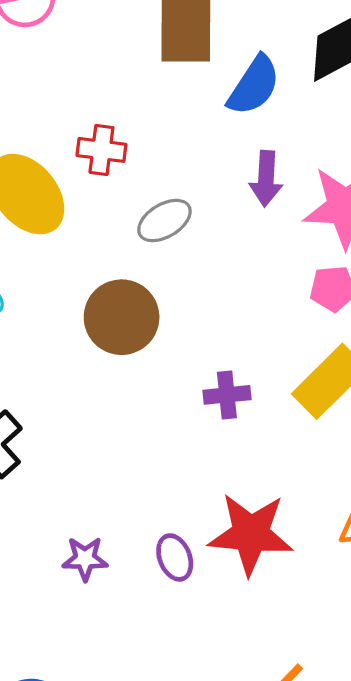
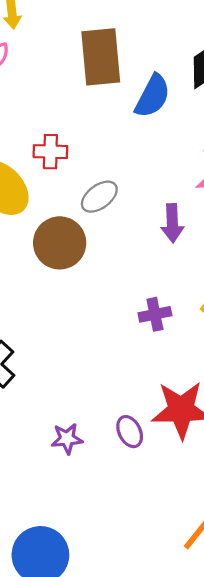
purple arrow: (266, 179) -> (172, 223), moved
brown circle: (122, 317) -> (60, 243), moved

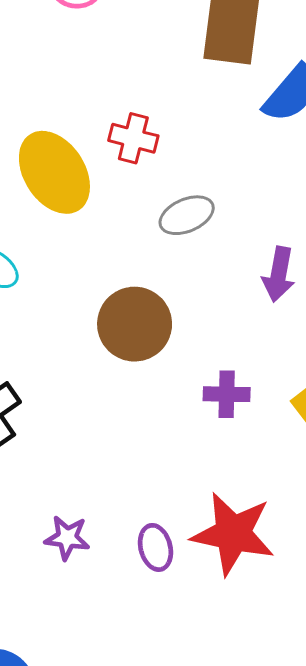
brown circle: (60, 243) -> (135, 324), moved

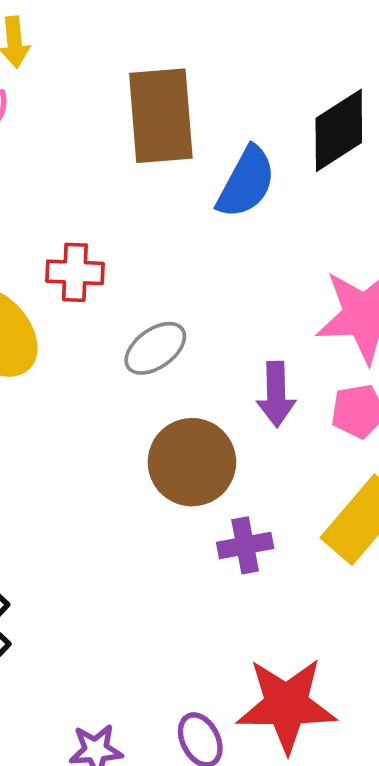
brown circle: (135, 324) -> (192, 462), moved

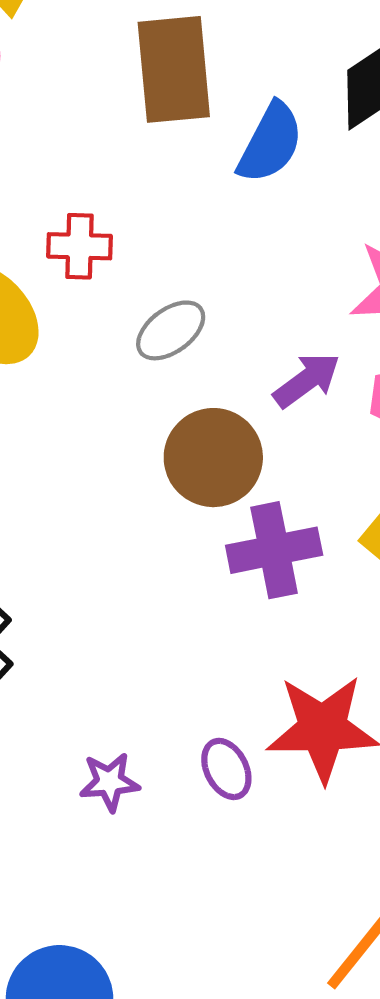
purple arrow: (276, 394) -> (307, 380), turned -124
purple cross: (245, 545) -> (274, 550), size x1.5

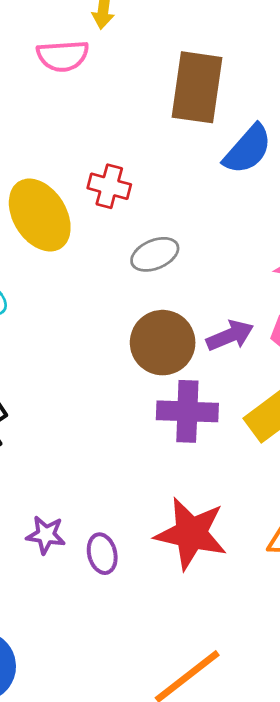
purple arrow: (307, 380) -> (230, 336), moved
purple ellipse: (226, 769) -> (102, 554), moved

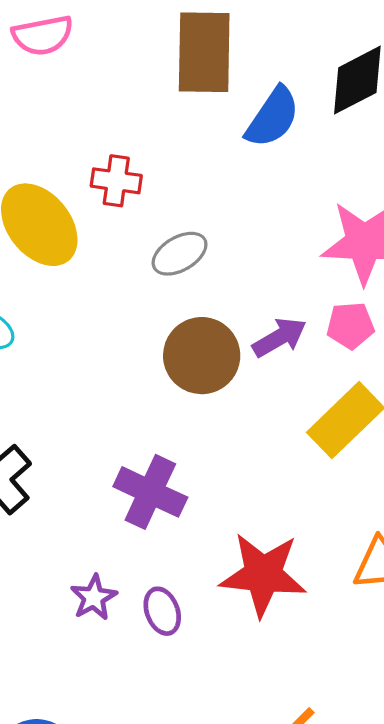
purple cross: (187, 411) -> (150, 492), moved, turned 30
purple star: (46, 535) -> (94, 598), turned -30

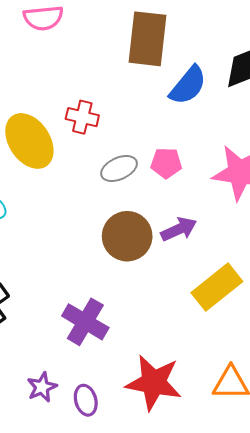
pink pentagon: (350, 325) -> (166, 163), moved

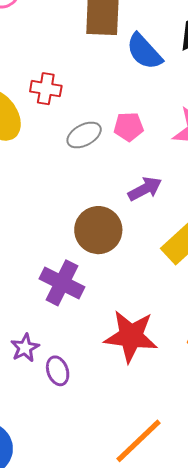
blue semicircle: (188, 85) -> (144, 52), turned 102
brown circle: (127, 236) -> (98, 230), moved
purple ellipse: (86, 400) -> (58, 371), moved

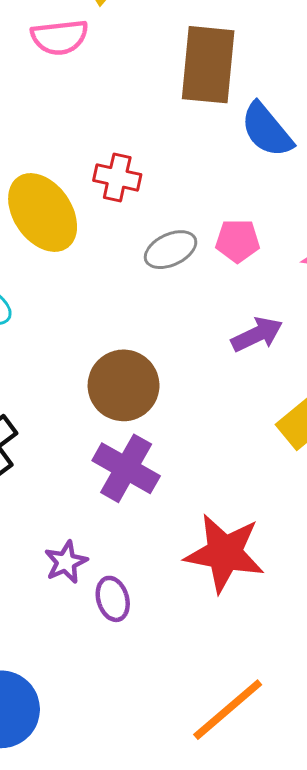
brown circle: (98, 230) -> (124, 385), moved

